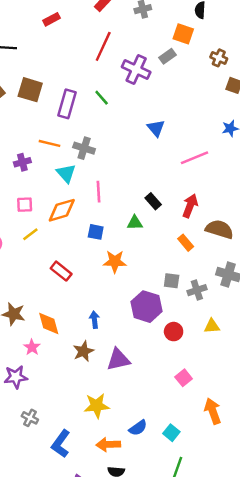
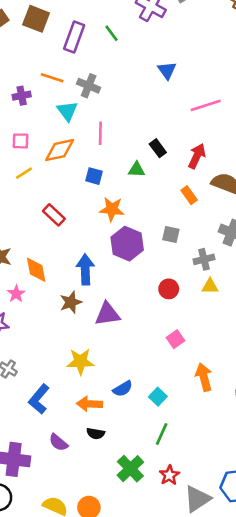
gray cross: (197, 290) -> (204, 259), moved
purple hexagon: (147, 307) -> (127, 244), moved
blue arrow: (94, 320) -> (85, 270), size x1.6

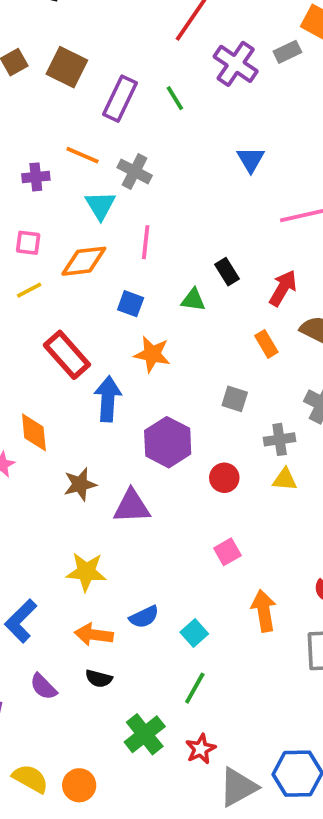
red rectangle: (54, 215) -> (67, 355), size x1.4
purple hexagon: (127, 244) -> (168, 442), moved
blue arrow: (85, 270) -> (108, 399), moved

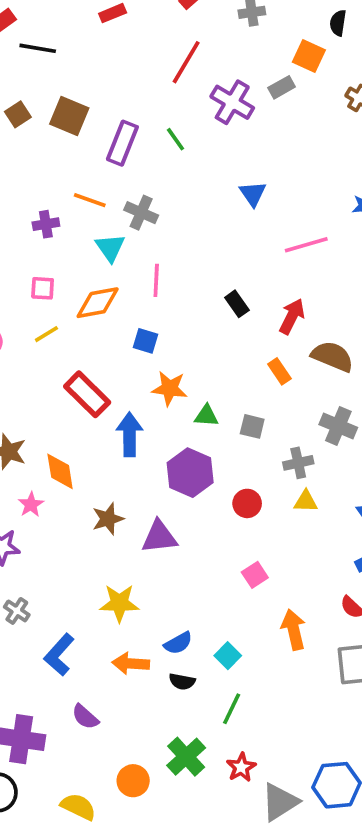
green triangle: (193, 300) -> (206, 416), moved
black semicircle: (99, 679) -> (182, 682), moved
orange circle: (79, 785) -> (133, 781), moved

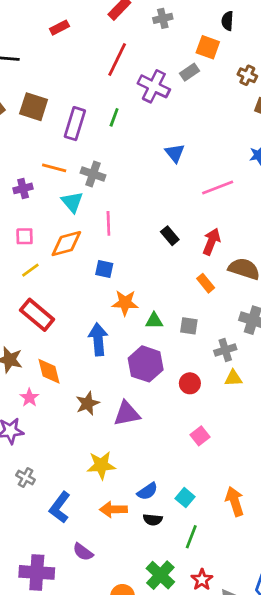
green line: (176, 139) -> (114, 117), turned 60
red rectangle: (87, 394) -> (37, 315), moved
orange arrow: (294, 630) -> (235, 501), moved

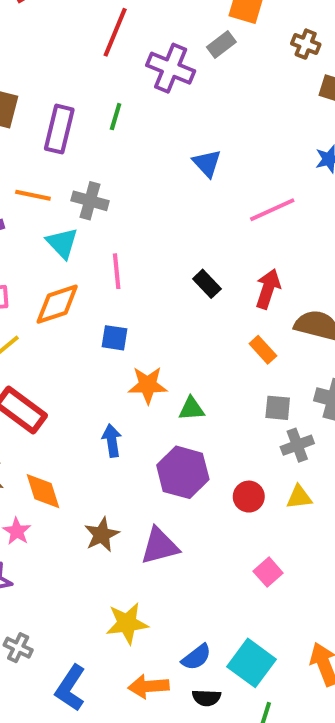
gray square: (189, 326) -> (278, 408), moved
blue arrow: (98, 339) -> (112, 441), size x0.7
yellow triangle: (233, 378) -> (299, 497), moved
cyan square: (185, 498) -> (252, 663), size x1.6

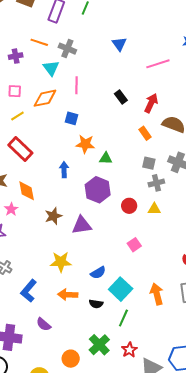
blue triangle: (207, 163) -> (119, 44), moved
blue semicircle: (196, 657) -> (98, 273), moved

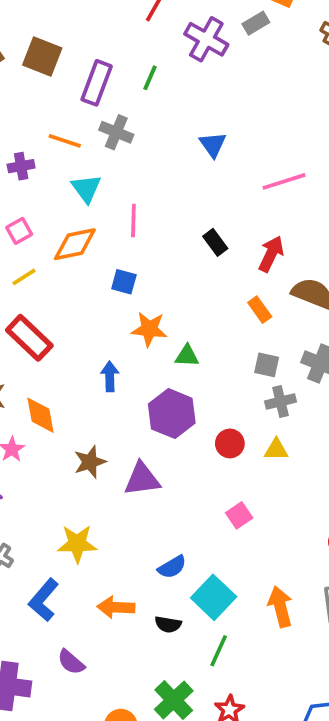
gray cross: (67, 49) -> (116, 132), moved
pink square: (15, 91) -> (19, 231), turned -32
yellow star: (61, 262) -> (77, 544), moved

